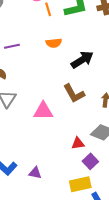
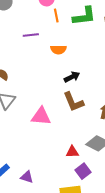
purple line: (12, 46) -> (31, 35), moved
black arrow: (82, 60) -> (72, 77), moved, size x0.7

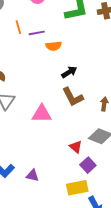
orange line: (56, 16) -> (18, 27), moved
purple line: (31, 35) -> (37, 33), moved
red triangle: (72, 152) -> (76, 147), turned 48

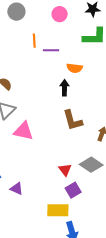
orange semicircle: (54, 46) -> (75, 68), moved
black arrow: (69, 72) -> (64, 88), moved, turned -70
pink triangle: (42, 114) -> (23, 131), moved

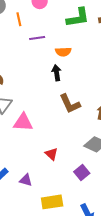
orange line: (34, 41) -> (19, 19), moved
red triangle: (65, 170) -> (52, 154), moved
yellow rectangle: (58, 210) -> (52, 202), moved

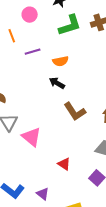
black arrow: (57, 73) -> (57, 83), turned -42
pink triangle: (23, 122) -> (31, 137), turned 45
purple triangle: (26, 180) -> (43, 194), turned 32

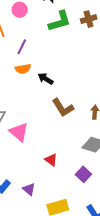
purple line: (33, 52) -> (22, 47), turned -49
orange semicircle: (60, 61) -> (23, 69), moved

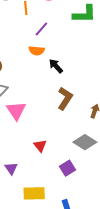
brown L-shape: (63, 108) -> (65, 98), turned -130

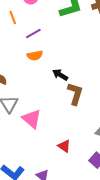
purple line: (41, 29) -> (33, 33), turned 35
black arrow: (56, 66) -> (60, 75), moved

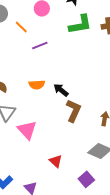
orange line: (13, 17) -> (21, 27), turned -32
orange semicircle: (35, 55) -> (37, 85), moved

